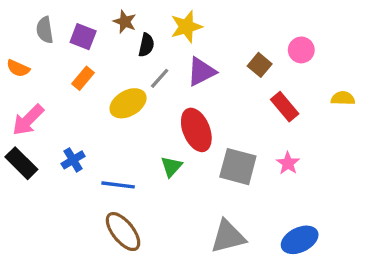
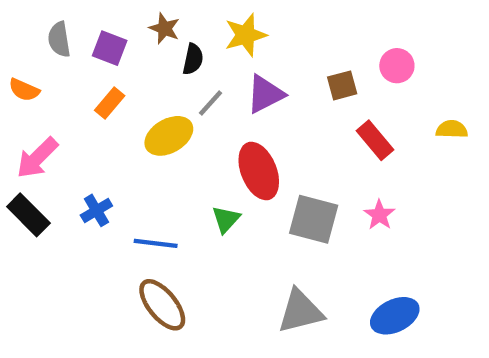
brown square: (260, 65) -> (342, 85), turned 35

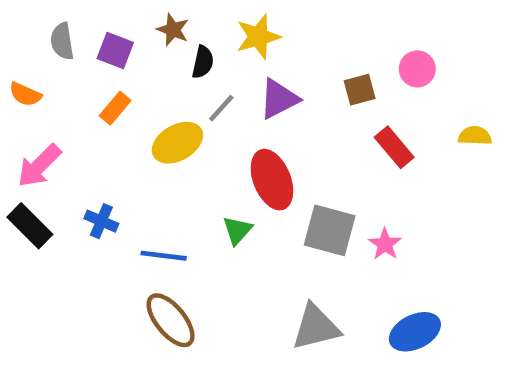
blue cross: (96, 210) -> (101, 221), turned -36
pink star: (379, 215) -> (385, 244), moved

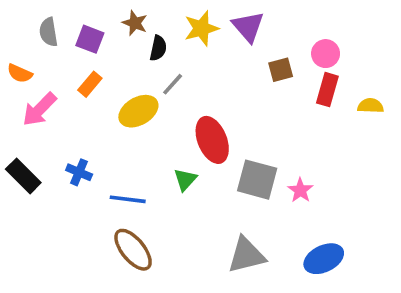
purple triangle: (279, 99) -> (248, 27), moved, turned -44
red rectangle: (394, 147) -> (327, 90), moved, turned 56
pink arrow: (39, 166) -> (39, 109), moved

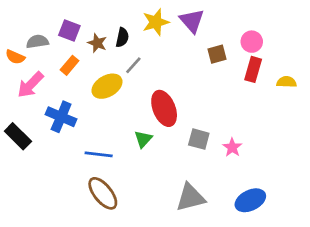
brown star: (135, 23) -> (97, 43), moved
gray semicircle: (48, 32) -> (37, 42), moved, turned 90
blue cross: (79, 172) -> (61, 117), moved, size x1.5
gray square: (257, 180) -> (199, 139), size x0.7

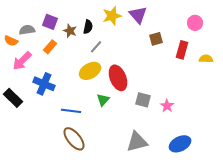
pink circle: (252, 42) -> (195, 23), moved
yellow ellipse: (107, 86) -> (90, 71), moved

